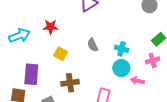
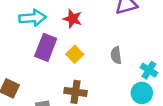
purple rectangle: (31, 74) -> (46, 47), moved

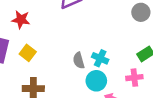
gray semicircle: (116, 55) -> (79, 60), moved

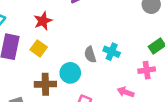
red star: (21, 20) -> (43, 21), moved, turned -30
cyan circle: (96, 81) -> (70, 73), moved

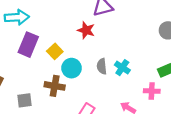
red star: (43, 21) -> (86, 30), moved, turned 30
cyan circle: (70, 73) -> (72, 68), moved

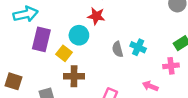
yellow square: (55, 51) -> (64, 53), moved
cyan circle: (72, 68) -> (79, 35), moved

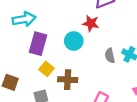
yellow square: (64, 53) -> (47, 69), moved

